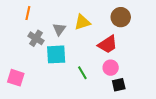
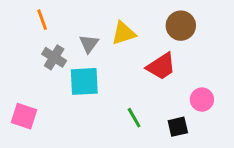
orange line: (28, 13) -> (42, 20), turned -32
pink circle: (111, 68) -> (202, 100), moved
green line: (82, 73) -> (134, 118), moved

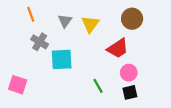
yellow triangle: (124, 33) -> (90, 24), turned -36
gray triangle: (89, 44) -> (65, 21), moved
pink circle: (202, 100) -> (129, 73), moved

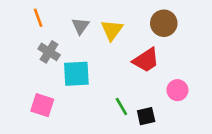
pink circle: (129, 73) -> (177, 90), moved
pink square: (18, 85) -> (42, 105), moved
black square: (130, 92) -> (146, 116), moved

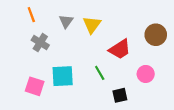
brown circle: (164, 23) -> (156, 35), moved
cyan square: (76, 74) -> (63, 76), moved
green line: (121, 107) -> (100, 73), moved

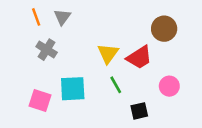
gray triangle: (66, 21) -> (62, 17), moved
yellow triangle: (92, 25) -> (108, 53), moved
brown circle: (156, 35) -> (164, 29), moved

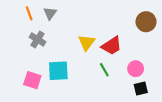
brown circle: (164, 29) -> (146, 22), moved
green line: (116, 85) -> (104, 70), moved
black square: (139, 111) -> (141, 88), moved

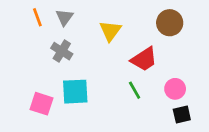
brown circle: (146, 22) -> (170, 23), moved
gray cross: (37, 39) -> (62, 51), moved
yellow triangle: (87, 43) -> (110, 31), moved

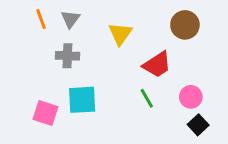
gray cross: (62, 51) -> (67, 56), turned -30
black square: (182, 114) -> (198, 125), turned -30

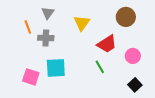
orange line: (41, 19) -> (28, 27), moved
pink circle: (191, 97) -> (133, 56), moved

